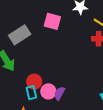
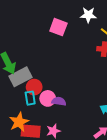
gray rectangle: (20, 35) -> (21, 77), moved
purple semicircle: (59, 93) -> (59, 101), turned 64

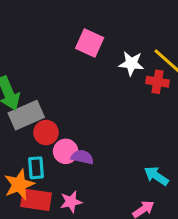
white star: (88, 15) -> (131, 64), moved
cyan rectangle: (30, 98) -> (36, 168), moved

